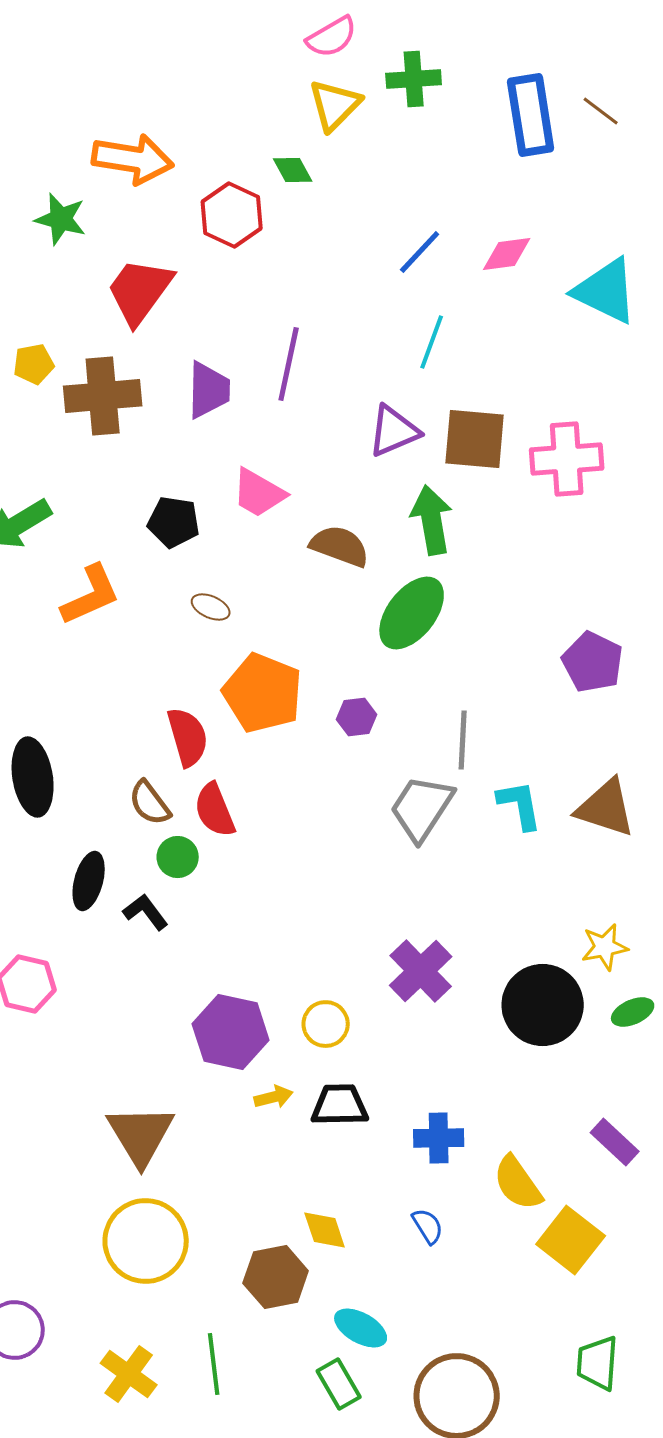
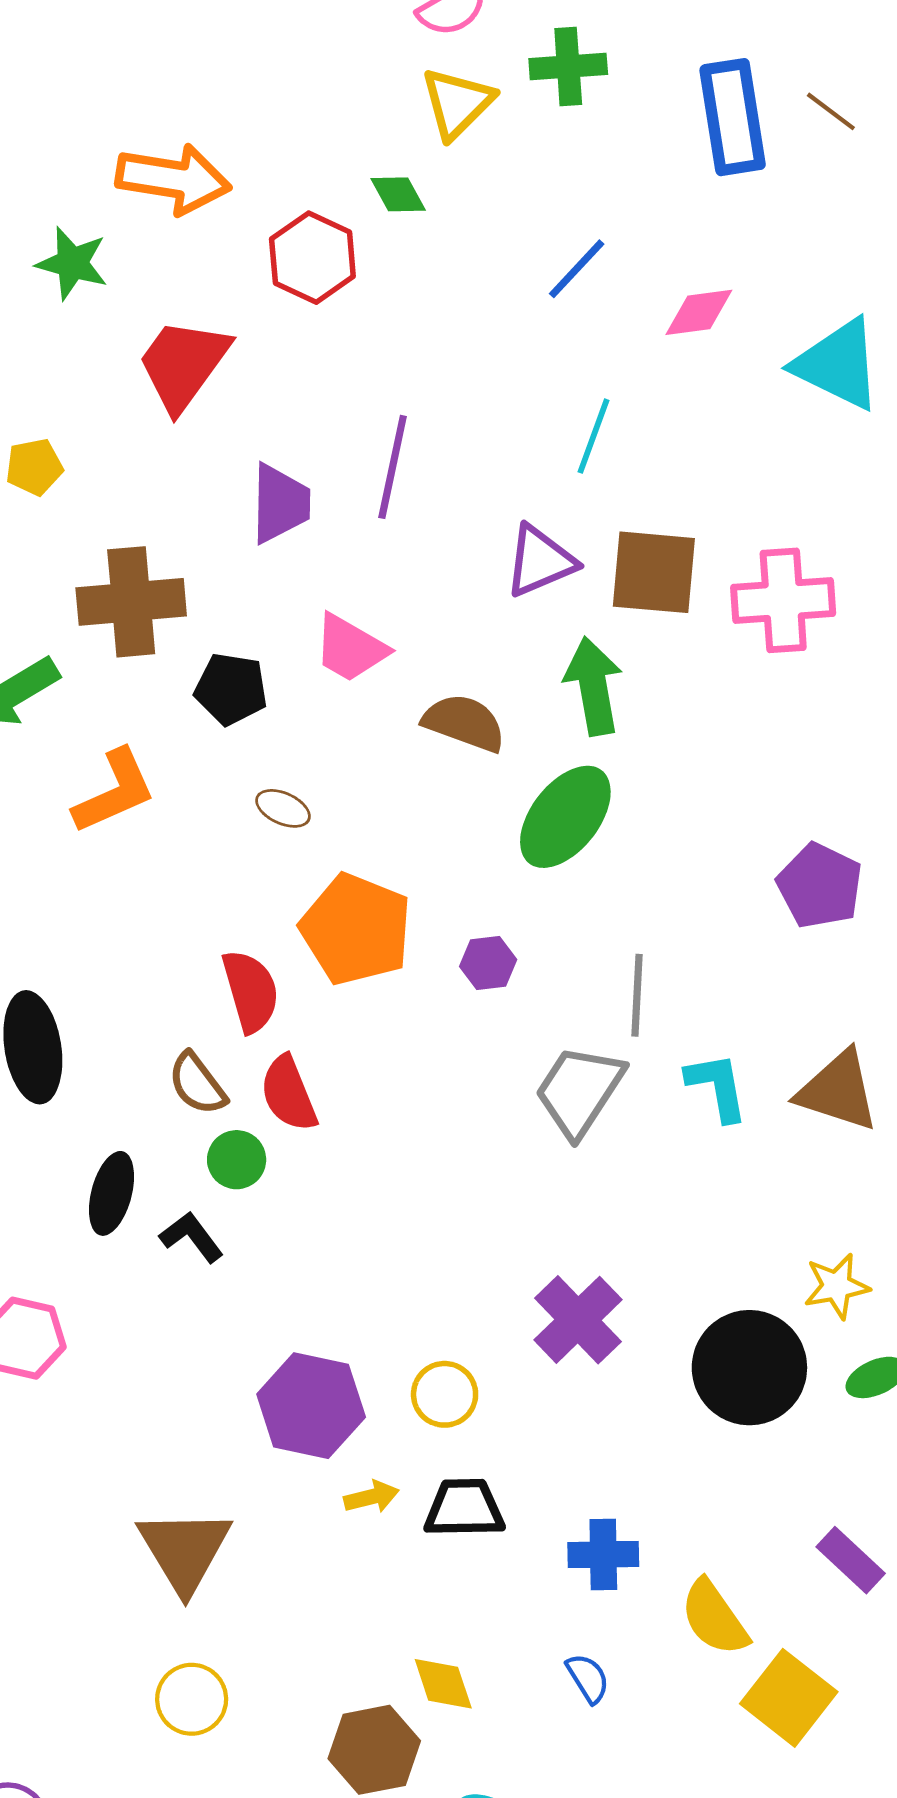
blue line: (420, 252) -> (577, 269), moved
brown cross: (103, 396) -> (131, 602), moved
yellow circle: (146, 1241) -> (192, 1699), size x0.6

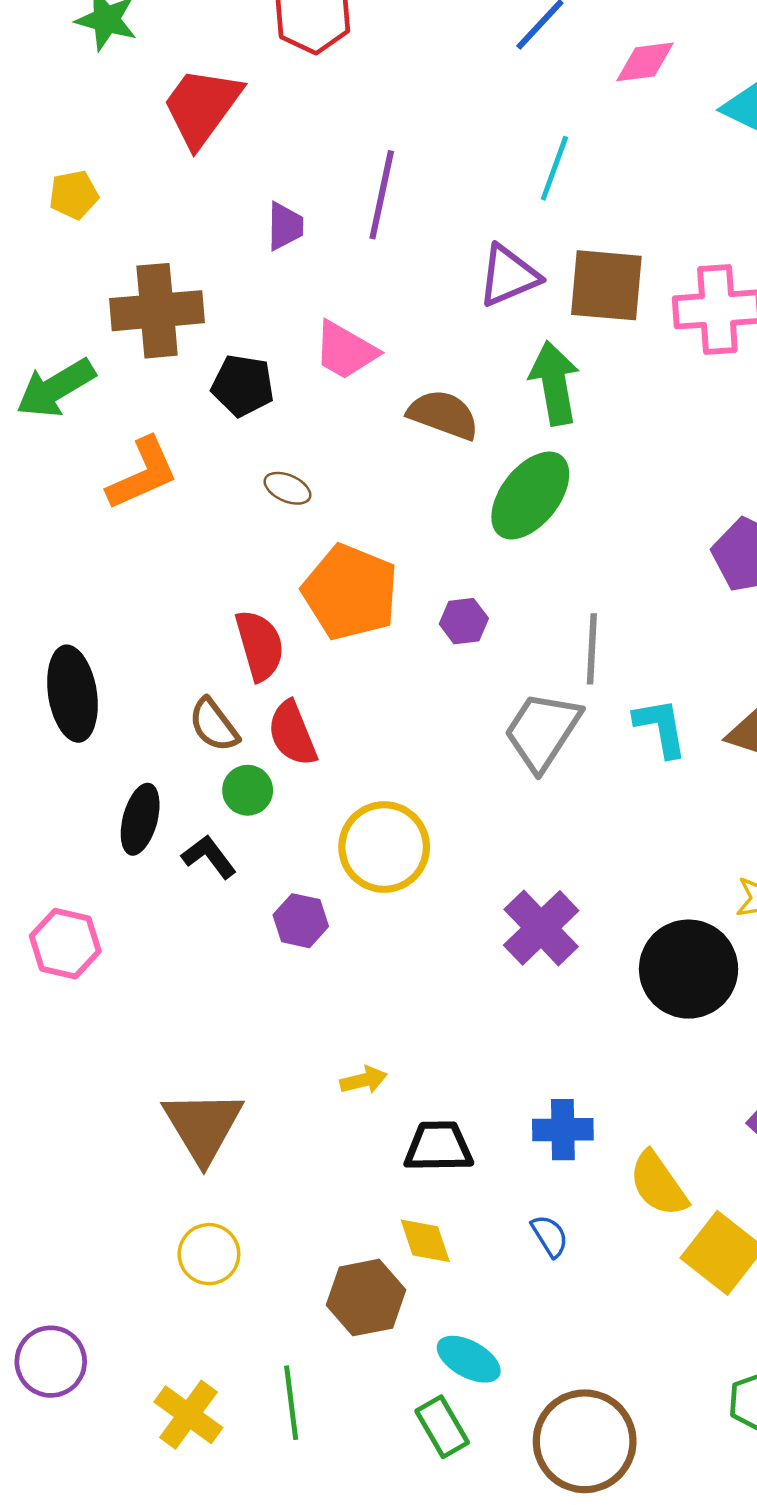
purple trapezoid: (280, 503) -> (285, 226), size x0.7
yellow circle: (445, 1394) -> (384, 847), moved, size x1.6
purple hexagon: (311, 1406) -> (301, 921), moved, size x0.6
black trapezoid: (464, 1508) -> (438, 1147), moved

